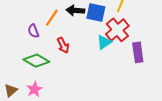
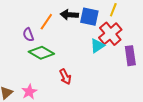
red arrow: (63, 45) -> (65, 77), moved
green diamond: (36, 61) -> (41, 53), moved

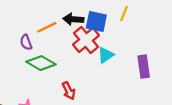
orange line: (46, 22) -> (47, 27), turned 30
red cross: (110, 34) -> (86, 40), moved

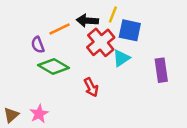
yellow line: (124, 13) -> (113, 15), moved
blue square: (96, 22) -> (130, 30), moved
red arrow: (69, 91) -> (91, 87), moved

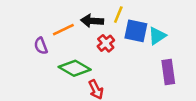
red cross: (101, 42) -> (106, 43), size x0.6
cyan triangle: (121, 58) -> (157, 36), moved
green diamond: (54, 67) -> (75, 68), moved

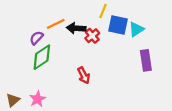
black arrow: (92, 21) -> (76, 28), moved
purple semicircle: (41, 46) -> (36, 38), turned 64
green diamond: (75, 68) -> (42, 57), moved, turned -64

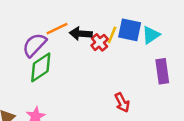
yellow line: (103, 11) -> (112, 35), moved
purple semicircle: (36, 38) -> (34, 45), size x1.5
red arrow: (84, 75) -> (122, 103), moved

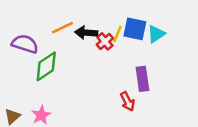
purple semicircle: (34, 45) -> (25, 44), moved, turned 65
purple rectangle: (162, 71) -> (142, 79), moved

